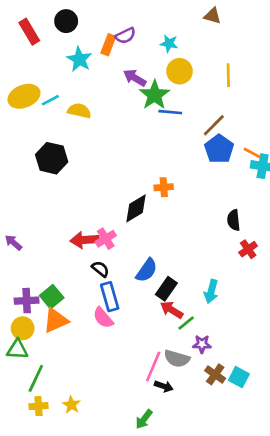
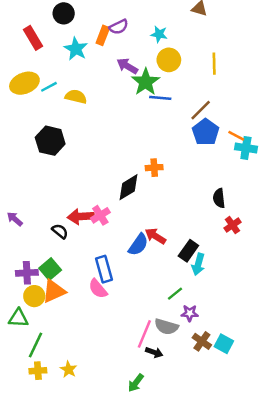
red rectangle: (29, 32) -> (33, 38), moved
black semicircle: (100, 269) -> (60, 231), moved
black rectangle: (166, 289) -> (188, 251), moved
red arrow: (172, 310) -> (155, 236), moved
yellow circle: (23, 328) -> (34, 296), moved

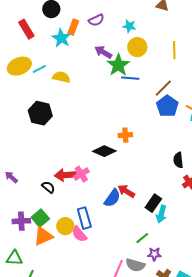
orange rectangle: (103, 35) -> (73, 27), moved
black diamond: (128, 187) -> (104, 151), turned 55
yellow circle: (34, 296) -> (65, 226), moved

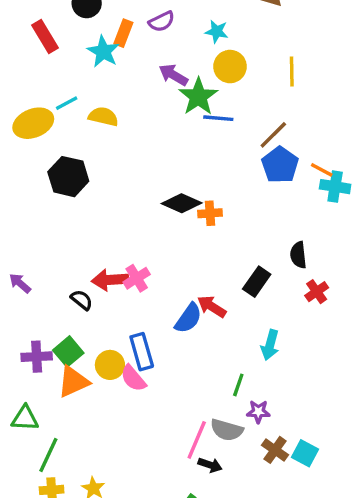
yellow ellipse: (19, 66) -> (33, 123), moved
black diamond: (104, 151) -> (182, 203), moved
black rectangle: (153, 203) -> (257, 282), moved
green line: (142, 238) -> (238, 385), turned -32

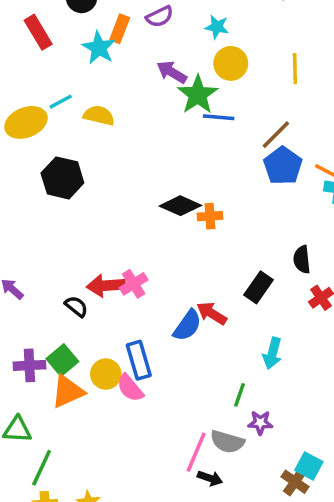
brown cross: (275, 450) -> (295, 482), moved

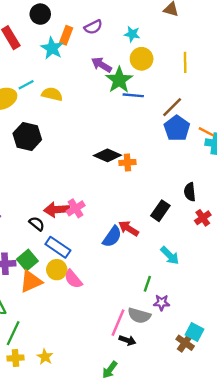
cyan arrow: (272, 353) -> (170, 256), turned -60
blue rectangle: (139, 360) -> (58, 247), moved, turned -40

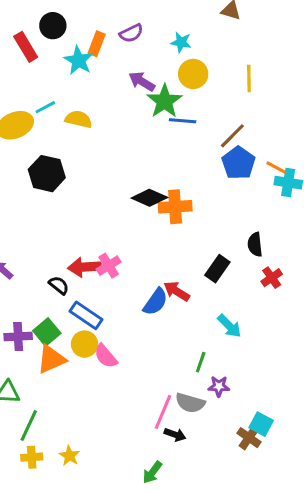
black circle: (40, 14) -> (53, 26), moved
orange cross: (127, 162) -> (175, 207), size x1.5

